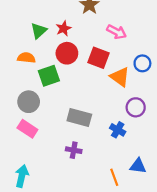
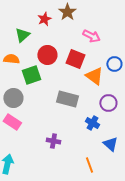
red star: (64, 28) -> (44, 19), moved
gray rectangle: (79, 117) -> (67, 99), moved
blue triangle: (138, 166) -> (110, 144), moved, turned 35

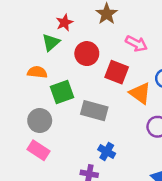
red star: (44, 19) -> (64, 23), moved
red circle: (47, 55) -> (87, 54), moved
gray rectangle: (67, 99) -> (94, 111), moved
blue cross: (92, 123) -> (107, 152), moved

